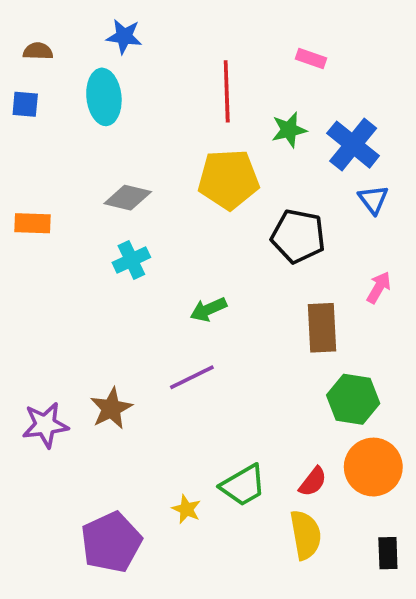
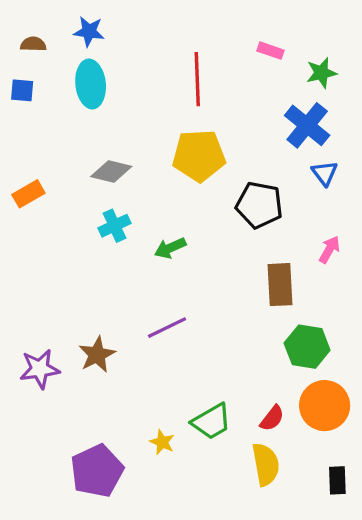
blue star: (124, 36) -> (89, 31), moved
green star: (289, 130) -> (321, 73), moved
orange rectangle: (32, 223) -> (28, 194), turned -32
green arrow: (208, 309) -> (170, 248), moved

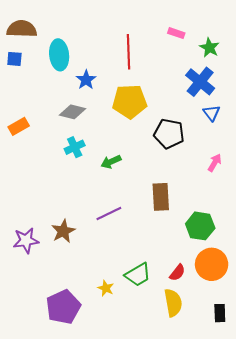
blue star: (89, 31) -> (86, 80), moved, turned 30
brown semicircle: (33, 44) -> (22, 29), size x1.8
green star: (321, 73) -> (209, 48), turned -30
brown rectangle: (280, 285) -> (161, 197), moved

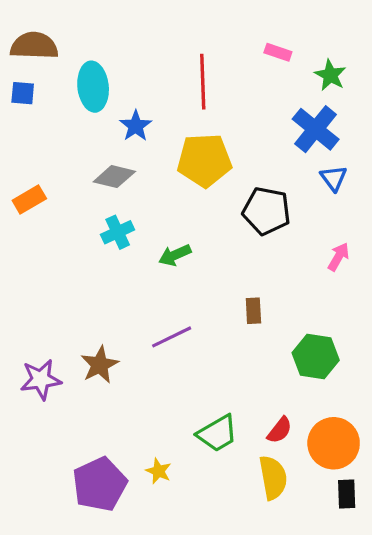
brown rectangle: (161, 197) -> (253, 311), size x0.6
orange circle: (212, 264) -> (334, 443), moved
yellow star: (106, 288) -> (159, 471), moved

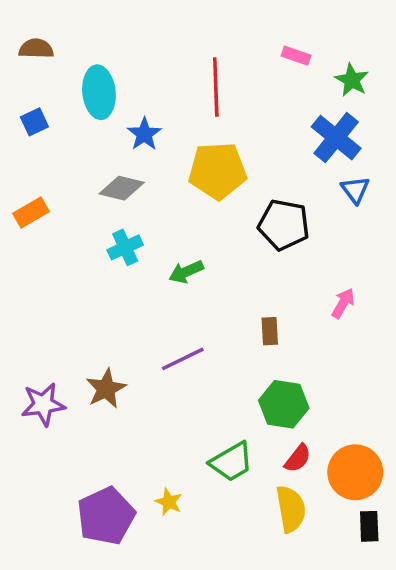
brown semicircle: (34, 46) -> (36, 49), size x0.7
blue square: (23, 93) -> (34, 122), moved, turned -30
pink arrow: (338, 257) -> (343, 303), moved
green hexagon: (316, 357) -> (284, 404), moved

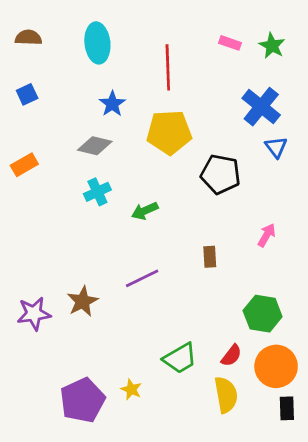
green star: (352, 80) -> (272, 46), moved
cyan ellipse: (99, 92) -> (97, 43), moved
green hexagon: (284, 404) -> (263, 314), moved

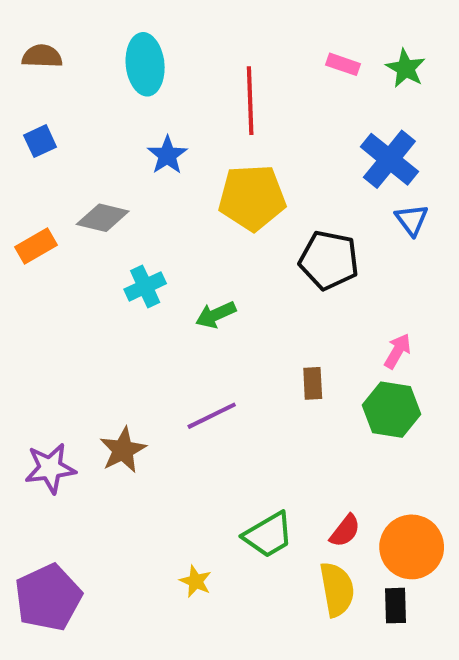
gray diamond: (95, 146) -> (103, 218), moved
green hexagon: (263, 314) -> (391, 410), moved
purple pentagon: (83, 400) -> (48, 597), moved
black rectangle: (287, 408) -> (396, 606), moved

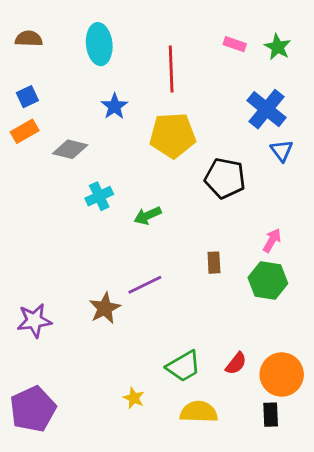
orange rectangle: (36, 246) -> (25, 131), moved
brown star: (123, 450) -> (105, 308), moved
yellow semicircle: (337, 589) -> (199, 412), moved, turned -78

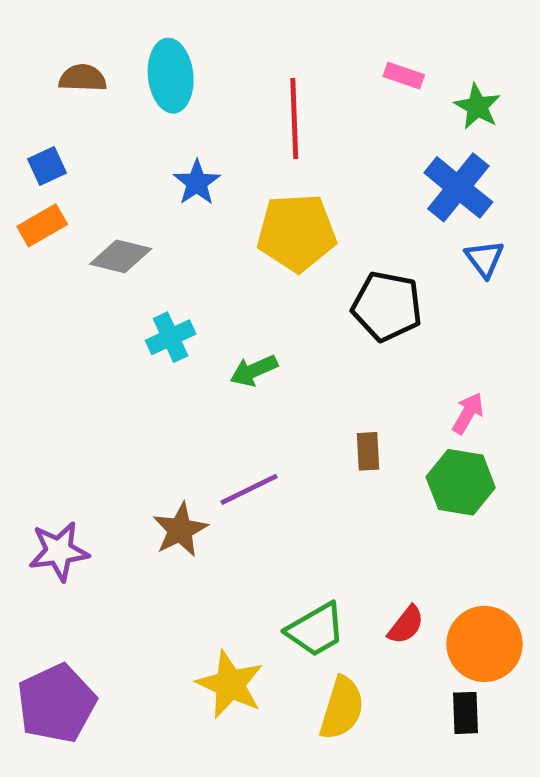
brown semicircle: (29, 39) -> (83, 78), moved
green star: (278, 47) -> (477, 107), moved
yellow star: (134, 398) -> (230, 684), size x1.8
yellow semicircle: (199, 412) -> (342, 708), turned 105

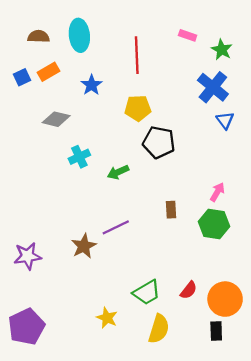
orange rectangle: (42, 225) -> (48, 72), moved
yellow pentagon: (297, 233) -> (138, 108), size x0.7
black pentagon: (387, 306) -> (159, 142), moved
yellow star: (230, 684) -> (107, 318), size x0.7

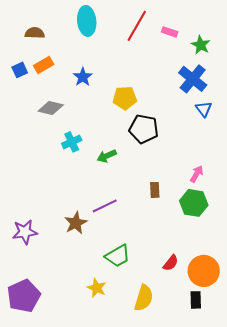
cyan ellipse: (79, 35) -> (87, 21), moved
red line: (137, 55) -> (137, 26), moved, turned 32
green trapezoid: (147, 292) -> (118, 256), moved

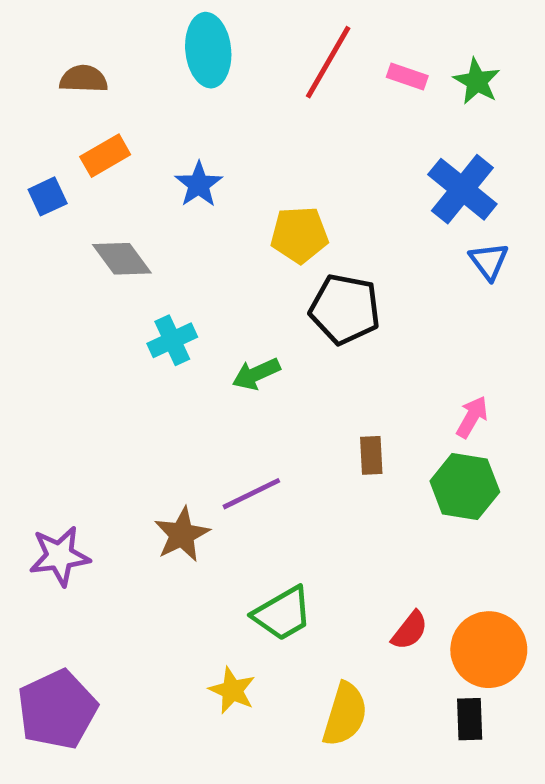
green star: (201, 45) -> (477, 81), moved
blue square: (20, 70) -> (48, 196), moved
gray diamond: (51, 108) -> (122, 259), turned 40

